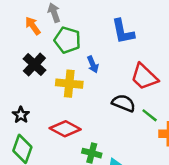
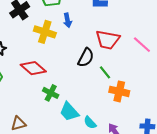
red trapezoid: (144, 77) -> (108, 40), turned -45
black semicircle: (124, 103) -> (86, 58), turned 84

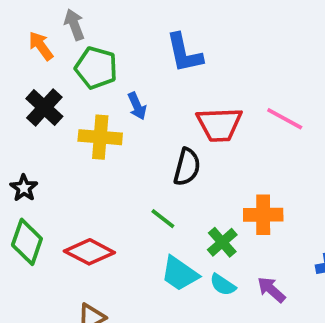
red diamond: (33, 68) -> (89, 252), moved
green line: (105, 72) -> (163, 219), moved
green cross: (51, 93) -> (222, 242), moved, turned 35

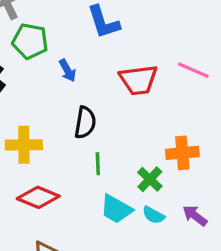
yellow cross: (100, 137) -> (24, 145), moved
black semicircle: (187, 167) -> (85, 123), moved
green line: (163, 219) -> (98, 164), turned 55

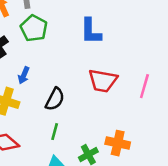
blue arrow: (68, 70) -> (24, 75), moved, turned 35
pink line: (193, 70) -> (144, 86), turned 65

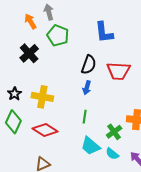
blue arrow: (24, 75) -> (87, 88), moved
black semicircle: (55, 99) -> (89, 65), moved

